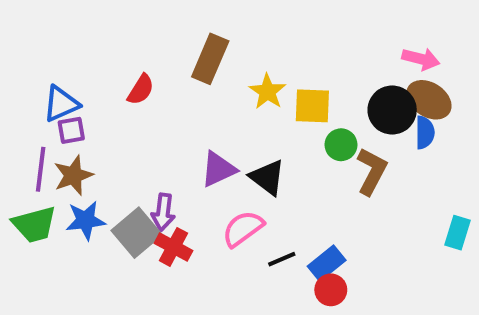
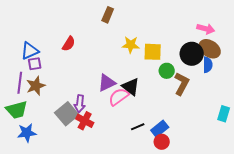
brown rectangle: (210, 59) -> (108, 15), moved, size x0.7
yellow star: (267, 92) -> (131, 45), turned -30
blue star: (86, 220) -> (27, 133), moved
pink semicircle: (243, 229) -> (119, 97), moved

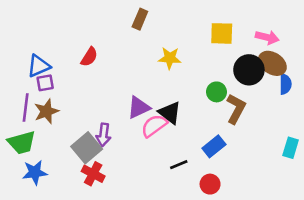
yellow square: (153, 52) -> (222, 33), moved
blue semicircle: (208, 65) -> (285, 84), moved
red cross: (85, 121) -> (93, 174), moved
blue rectangle: (160, 129) -> (214, 146), moved

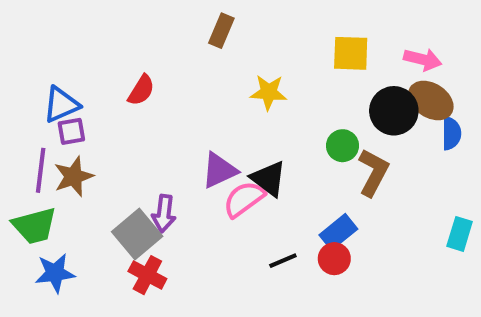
red circle: (210, 184) -> (334, 259), moved

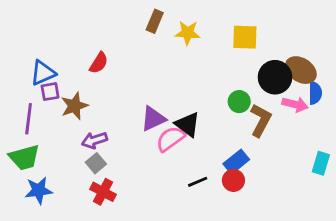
pink arrow: (423, 59) -> (295, 104), moved
yellow star: (269, 92) -> (188, 33), moved
brown star: (73, 176) -> (74, 106), moved
purple arrow: (164, 213) -> (94, 140), moved, turned 65
gray square: (137, 234) -> (96, 163), size x0.6

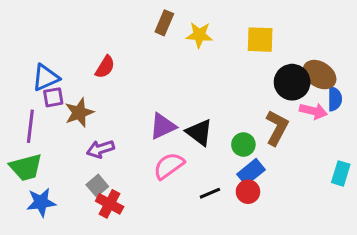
green circle: (239, 102) -> (243, 145), moved
pink semicircle: (170, 139) -> (169, 166), moved
gray square: (96, 163) -> (97, 186), moved

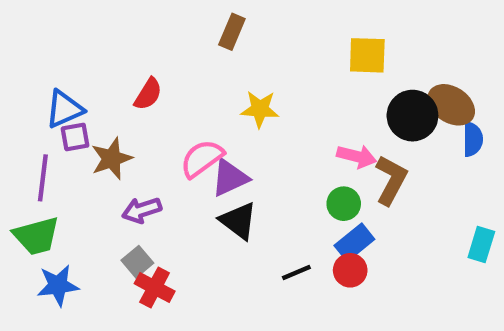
yellow star: (199, 35) -> (260, 109), moved
pink arrow: (313, 111) -> (357, 156), moved
black triangle: (199, 132) -> (238, 221), moved
pink semicircle: (169, 166) -> (202, 159), moved

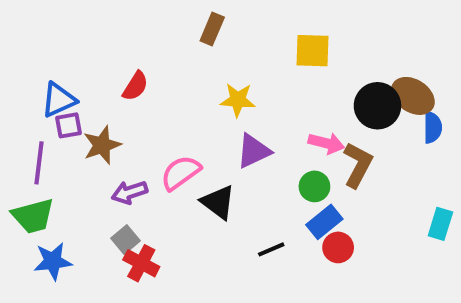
yellow square: (367, 55) -> (313, 51), moved
pink semicircle: (202, 159) -> (181, 173), moved
purple triangle: (230, 178) -> (253, 151), moved
red circle: (350, 270) -> (338, 247), moved

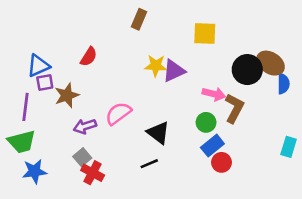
purple triangle: (253, 151) -> (174, 71), moved
black triangle: (218, 202) -> (158, 133), moved
black line: (271, 249) -> (149, 164), moved

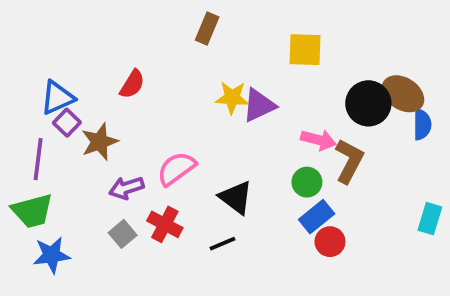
purple square: (45, 82) -> (67, 123), turned -36
red cross: (93, 173) -> (165, 224), moved

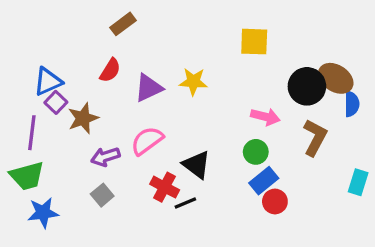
brown rectangle: (207, 28) -> (123, 24), moved, turned 30
purple triangle: (259, 105) -> (149, 88), moved
brown L-shape: (349, 161) -> (315, 138), moved
red cross: (165, 224) -> (165, 187), moved

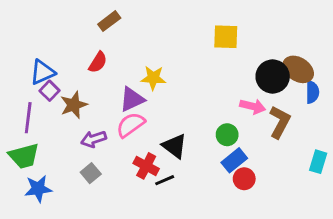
yellow star: (193, 82) -> (153, 78), moved
purple triangle: (149, 88) -> (132, 99), moved
pink arrow: (265, 117) -> (253, 106), moved

